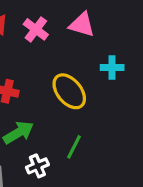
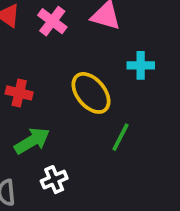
green line: (74, 147) -> (120, 137), moved

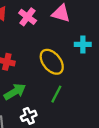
green line: (120, 137) -> (56, 94), moved

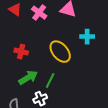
green line: (56, 94) -> (50, 81), moved

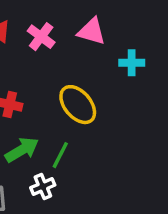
cyan cross: (87, 37) -> (132, 63), moved

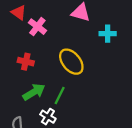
pink cross: (41, 37) -> (37, 27), moved
white cross: (43, 186) -> (48, 117), turned -35

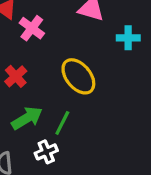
red cross: (26, 62) -> (16, 76), turned 35
white cross: (48, 117) -> (46, 152), turned 35

